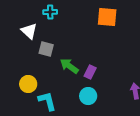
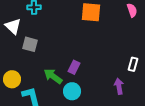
green arrow: (69, 66) -> (53, 76), moved

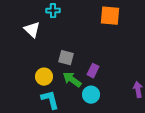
gray square: (30, 44) -> (66, 58), moved
yellow circle: (12, 79) -> (44, 77), moved

